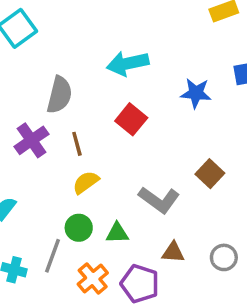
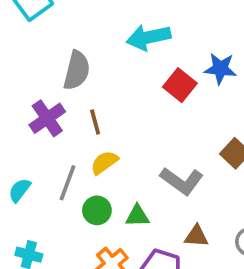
red square: (131, 119) -> (180, 85), moved
gray line: (52, 256) -> (67, 183), moved

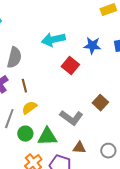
blue star: (220, 69) -> (92, 46), moved
green triangle: (137, 216) -> (47, 137), size x1.5

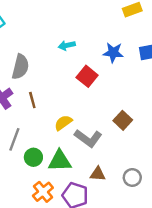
cyan arrow: (53, 40) -> (67, 45), size x0.6
yellow semicircle: (29, 108) -> (63, 123), moved

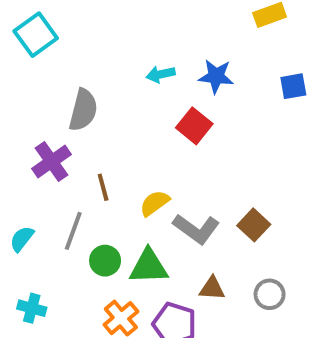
blue star: (113, 52) -> (216, 76), moved
brown line: (32, 100) -> (103, 187), moved
brown square: (123, 120) -> (254, 225), moved

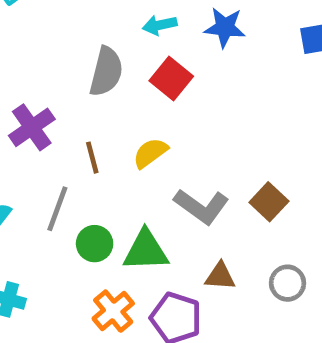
gray semicircle: (83, 110) -> (106, 72), moved
red square: (194, 126) -> (171, 79), moved
yellow semicircle: (155, 203) -> (150, 153), moved

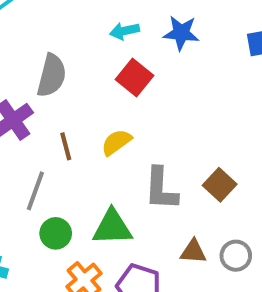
gray semicircle: (106, 72) -> (52, 75), moved
gray L-shape: (201, 206) -> (161, 189), turned 57
green circle: (95, 244) -> (56, 233), moved
brown triangle: (220, 276) -> (193, 252), moved

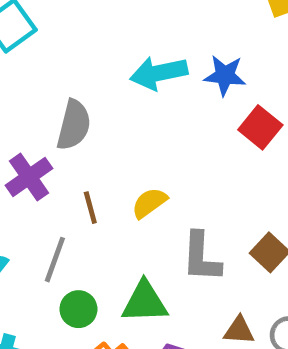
cyan arrow: (124, 31) -> (159, 73), size x1.6
red square: (135, 77) -> (260, 127), moved

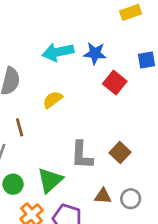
yellow semicircle: (149, 203) -> (53, 100), moved
green triangle: (145, 302) -> (50, 180), turned -40

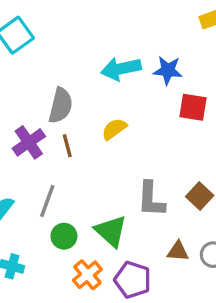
red square: (115, 82) -> (193, 107), turned -30
brown line: (20, 127) -> (67, 146), moved
green triangle: (50, 180) -> (111, 231), turned -36

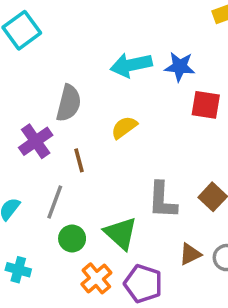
brown line: (67, 146) -> (79, 160), moved
brown triangle: (178, 251) -> (190, 254), turned -30

